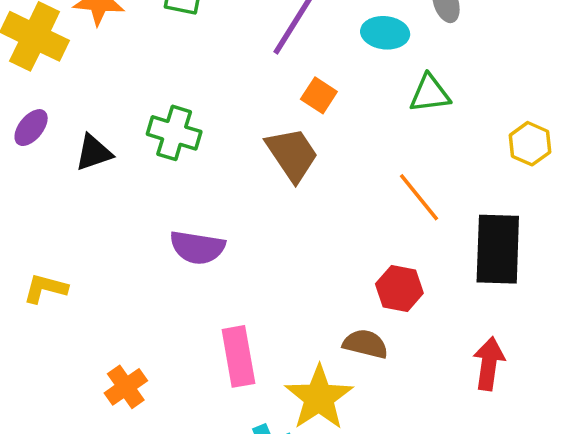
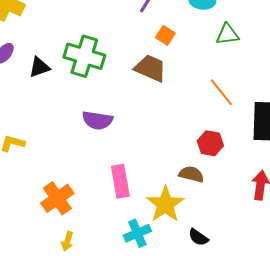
green cross: (174, 133) -> (84, 56), size x1.4
brown trapezoid: (292, 154) -> (150, 68), turned -32
orange cross: (126, 387) -> (57, 198), size x1.4

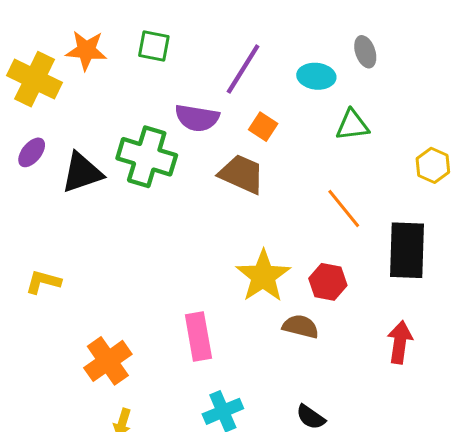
black triangle: (39, 67) -> (82, 173), size x1.4
purple semicircle: (97, 120) -> (197, 118), moved
yellow star: (165, 204) -> (263, 276), moved

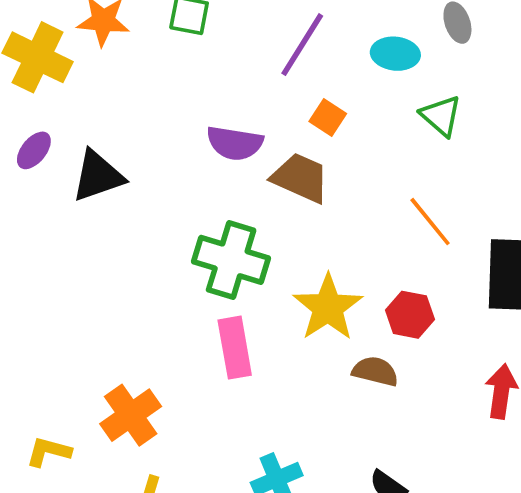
purple semicircle: (197, 118) -> (235, 143), moved
green triangle: (352, 125) -> (441, 116), turned 48
green cross: (147, 157) -> (231, 260), moved
yellow L-shape: (43, 282) -> (48, 452), moved
pink rectangle: (198, 337) -> (235, 348), moved

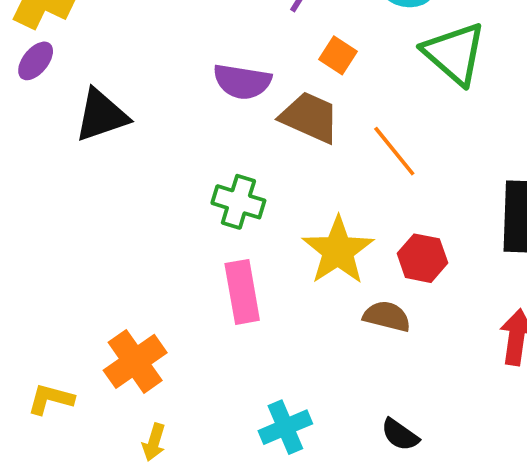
green triangle: (441, 116) -> (454, 53), size x1.5
purple ellipse: (34, 150) -> (36, 61), moved
orange line: (430, 222) -> (394, 151), moved
green cross: (231, 260) -> (238, 202), size x0.7

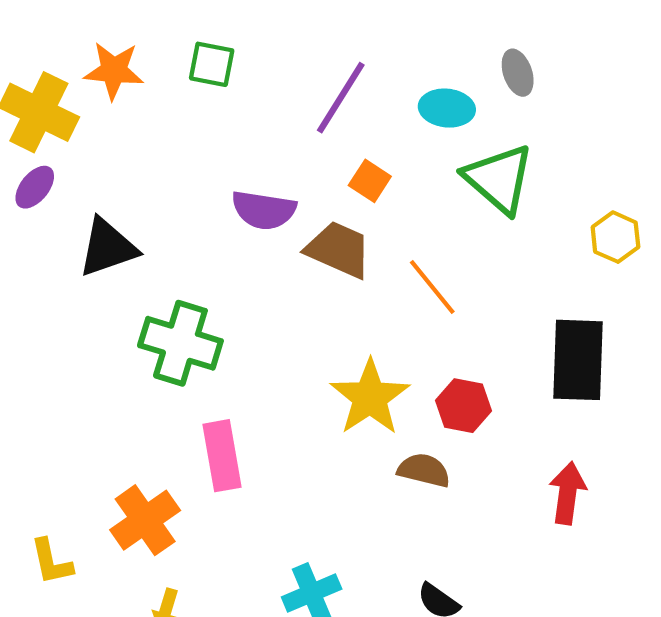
green cross: (238, 202) -> (180, 343), moved, size x1.4
pink rectangle: (242, 292) -> (222, 456), moved
yellow L-shape: (51, 399) -> (51, 562), turned -117

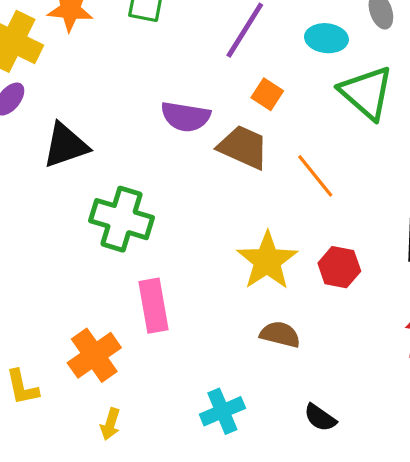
brown semicircle: (424, 470) -> (280, 334), moved

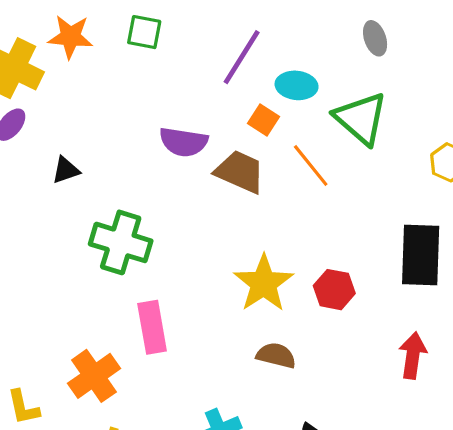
cyan ellipse: (326, 38) -> (297, 85), moved
black triangle: (65, 145) -> (66, 170), size x0.6
orange line: (315, 176) -> (311, 165), moved

